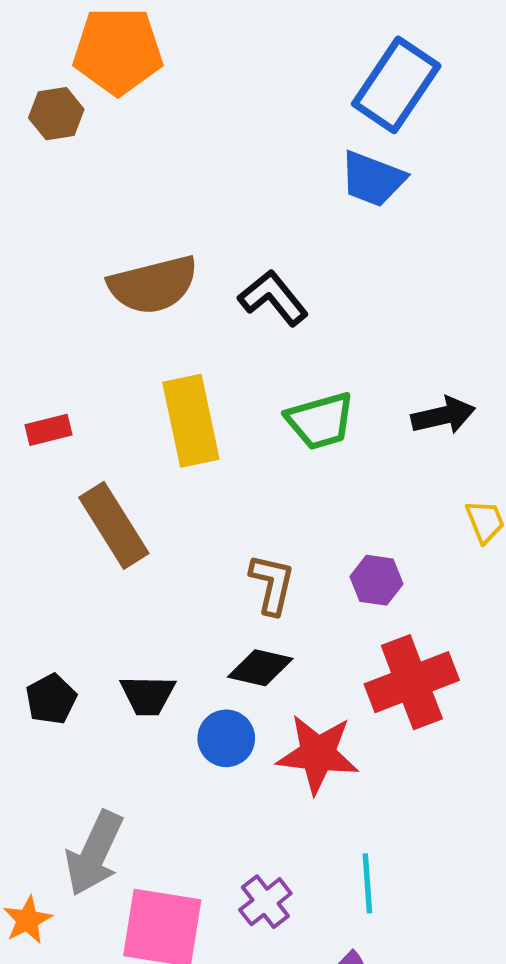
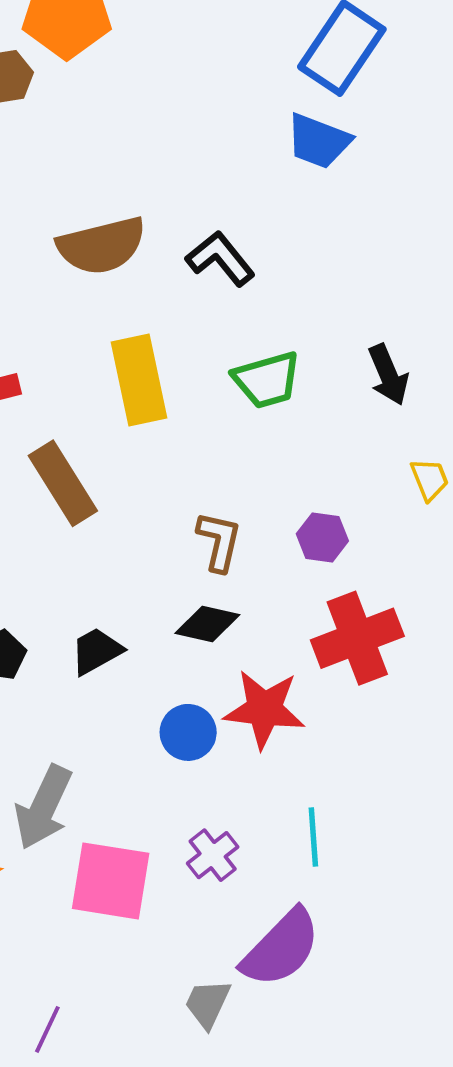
black arrow: (443, 416) -> (388, 375), turned 80
black trapezoid: (148, 695) -> (96, 651), turned 150
blue circle: (226, 738) -> (188, 732), moved

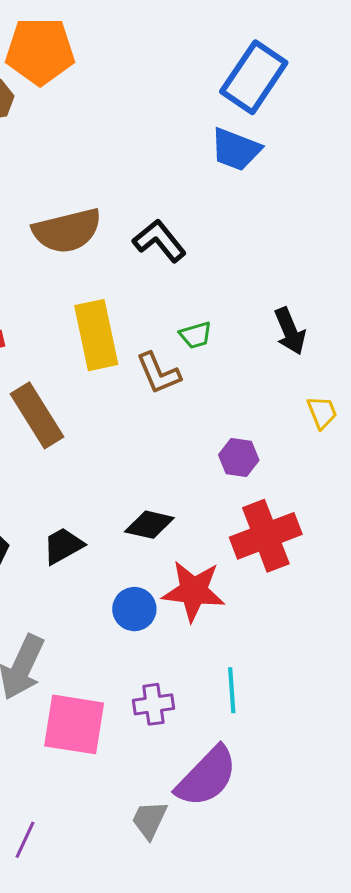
green trapezoid: (267, 380) -> (196, 335), size x0.6
brown L-shape: (219, 541) -> (158, 373), moved, turned 144
purple cross: (213, 855) -> (153, 704), turned 30

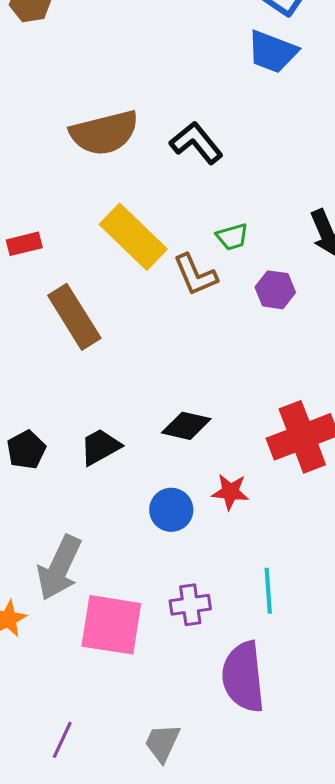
yellow rectangle: (96, 335) -> (133, 237), turned -34
purple hexagon: (239, 457) -> (275, 290), moved
red star: (194, 591) -> (230, 492), size x0.6
purple semicircle: (207, 777) -> (243, 677), turned 130
gray trapezoid: (149, 820) -> (162, 743), moved

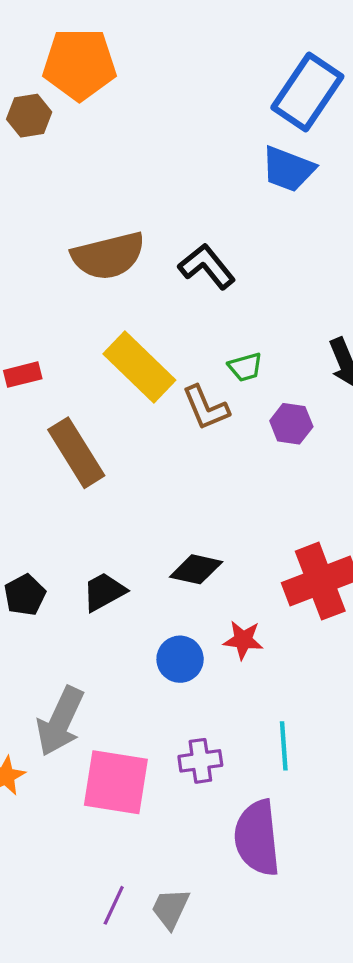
purple line: (62, 740) -> (114, 905), moved

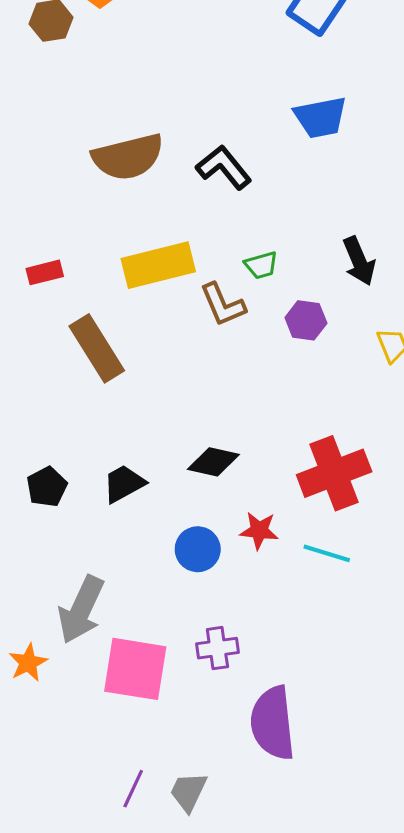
blue trapezoid: (288, 169) -> (321, 117), moved, turned -32
yellow rectangle: (139, 367) -> (158, 265), turned -58
cyan line: (284, 746) -> (327, 553), moved, turned -69

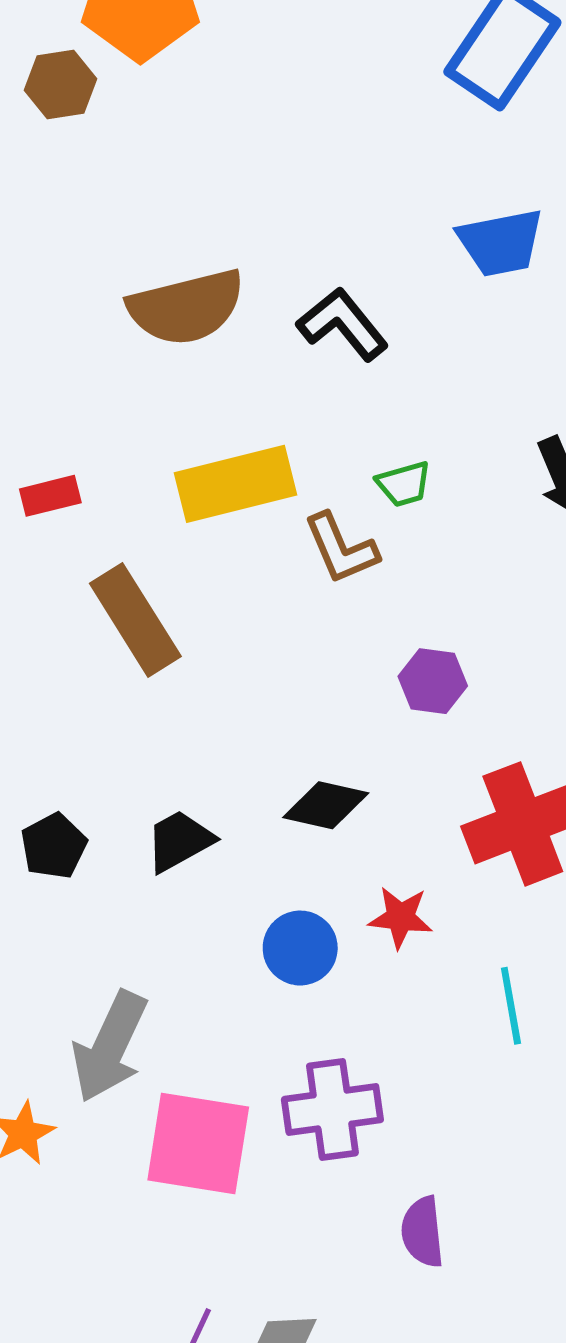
purple hexagon: (306, 320) -> (433, 681), moved
cyan line: (327, 553) -> (511, 1006), moved, turned 63
purple cross: (217, 648) -> (332, 1109), size x1.4
purple semicircle: (273, 723) -> (423, 1232), size x0.6

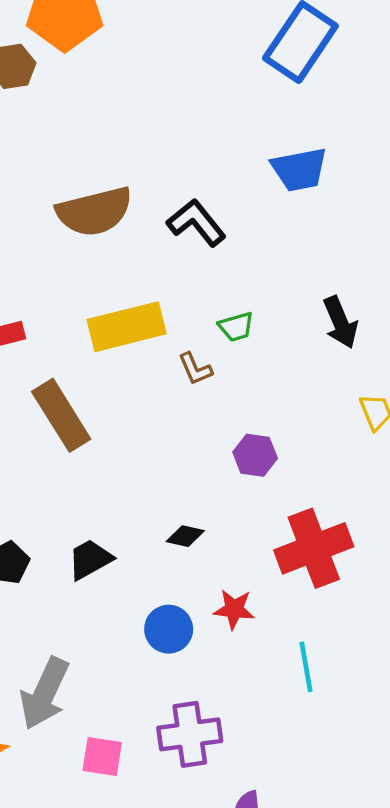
brown L-shape: (341, 549) -> (195, 369), size x0.7
black diamond: (326, 805) -> (185, 536), size x0.7
pink square: (198, 1143) -> (102, 757), size x0.6

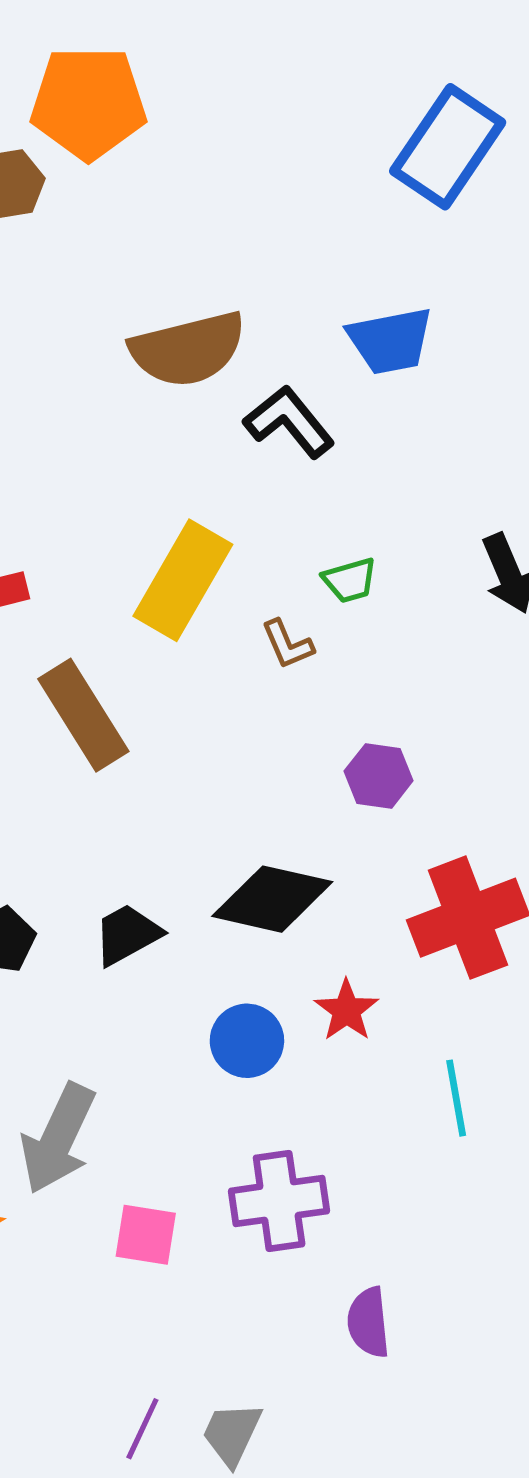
blue trapezoid: (299, 169) -> (390, 341), moved
brown semicircle: (94, 212) -> (188, 349), moved
yellow rectangle: (127, 327) -> (183, 580), turned -46
black diamond: (185, 536) -> (272, 899), size x2.0
red star: (234, 609) -> (346, 1010), turned 30

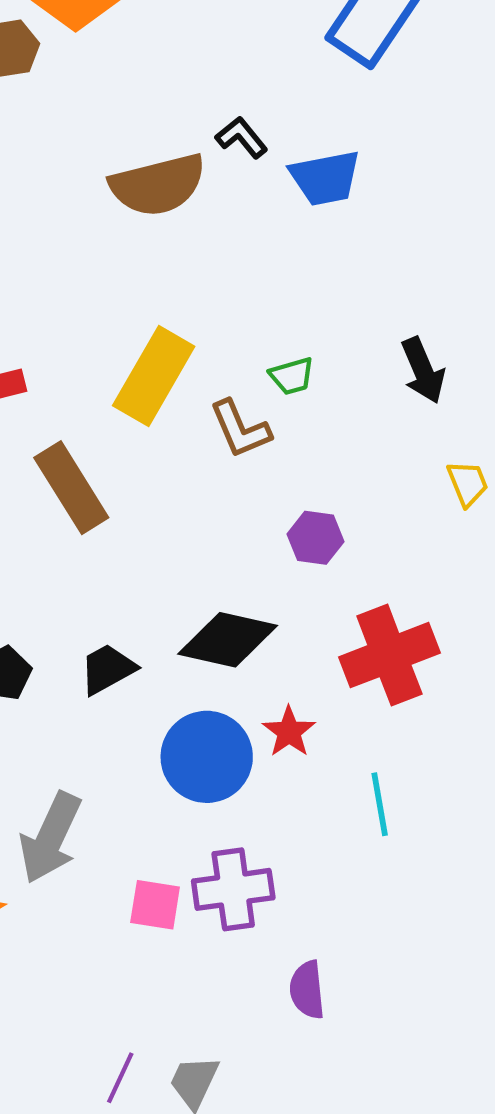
black L-shape: (289, 422) -> (242, 137), moved, size x0.7
brown L-shape: (287, 644) -> (240, 429), size x1.4
blue circle: (247, 1041) -> (207, 757), size x1.5
pink square: (146, 1235) -> (155, 905), moved

